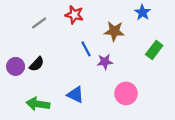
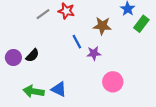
gray line: (39, 23) -> (43, 14), moved
green rectangle: (154, 50) -> (141, 24), moved
blue triangle: (75, 95) -> (59, 89), moved

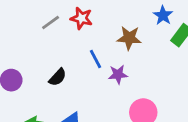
black semicircle: (32, 55) -> (58, 77), moved

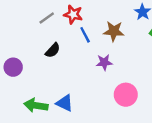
blue line: (96, 59) -> (85, 35), moved
black semicircle: (58, 77) -> (53, 50), moved

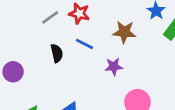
blue line: (85, 35) -> (85, 44), moved, turned -35
black semicircle: (53, 50) -> (57, 53), turned -56

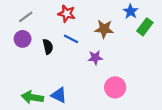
gray line: (50, 17) -> (26, 17), moved
purple circle: (13, 72) -> (23, 39), moved

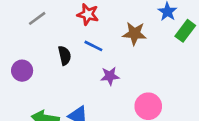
purple circle: (23, 39) -> (22, 71), moved
purple star: (95, 58) -> (110, 76), moved

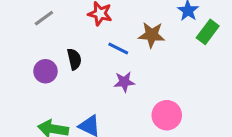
blue line: (93, 46) -> (118, 49), moved
purple circle: (22, 71) -> (45, 71), moved

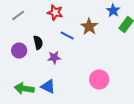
brown star: (152, 35) -> (89, 27), turned 30
purple star: (124, 82) -> (54, 58), moved

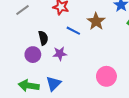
purple circle: (19, 51) -> (33, 55), moved
blue triangle: (48, 87) -> (54, 84), turned 49

